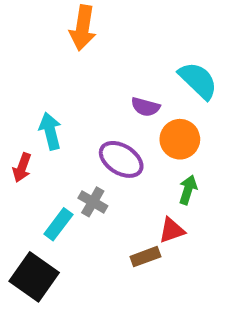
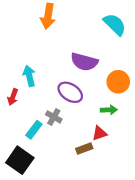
cyan semicircle: (198, 81) -> (115, 24), moved
purple semicircle: (145, 107) -> (84, 62), size x1.6
orange circle: (180, 139) -> (118, 82), moved
green arrow: (188, 190) -> (109, 110), turned 70

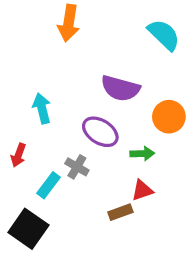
red arrow: (13, 97) -> (18, 155), moved
green arrow: (109, 110) -> (142, 154), moved

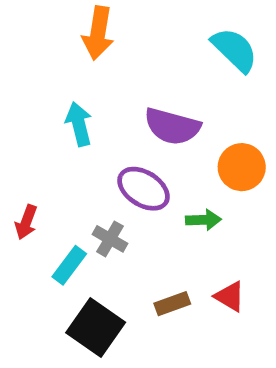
cyan arrow: (42, 108) -> (79, 124), moved
red triangle: (142, 190) -> (230, 296), moved, turned 50
black square: (28, 229) -> (96, 328), moved

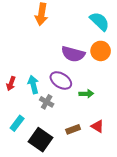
cyan arrow: (79, 124) -> (33, 85), moved
orange circle: (242, 167) -> (101, 51), moved
red arrow: (26, 222) -> (11, 84), moved
cyan rectangle: (69, 265) -> (17, 123), moved

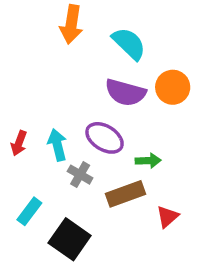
cyan semicircle: (100, 21) -> (129, 44), moved
red triangle: (98, 126) -> (167, 217), turned 48
brown rectangle: (73, 129) -> (125, 194), moved, size x1.5

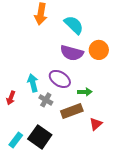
red arrow: (19, 143) -> (11, 98), moved
cyan rectangle: (29, 211) -> (16, 140), moved

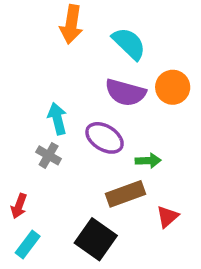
cyan arrow: (33, 83) -> (57, 119), moved
red arrow: (11, 98) -> (19, 206), moved
gray cross: (46, 100) -> (49, 155), moved
black square: (40, 137) -> (96, 239), moved

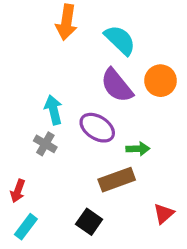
purple semicircle: (125, 92) -> (117, 85), turned 36
red triangle: (167, 217) -> (164, 214), moved
black square: (96, 239) -> (89, 222), size x0.7

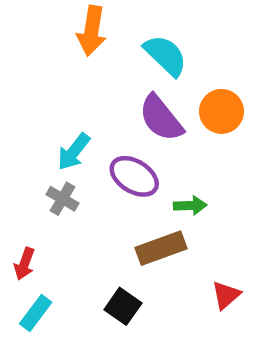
cyan arrow: (53, 110) -> (74, 152), turned -128

